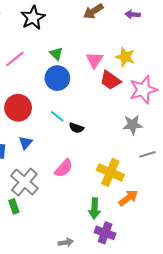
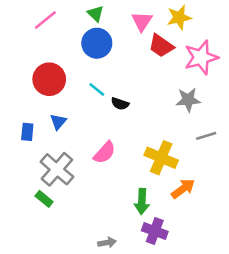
yellow star: (125, 57) -> (179, 17), turned -30
green rectangle: (14, 206) -> (44, 199), turned -32

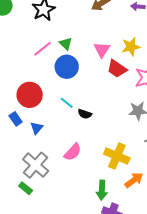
pink line: (45, 20) -> (43, 49), moved
blue rectangle: (27, 132) -> (16, 119), moved, turned -40

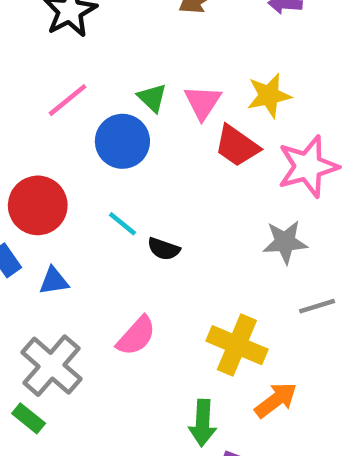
green triangle: (66, 44) -> (152, 98), moved
blue triangle: (37, 128) -> (54, 281), turned 40

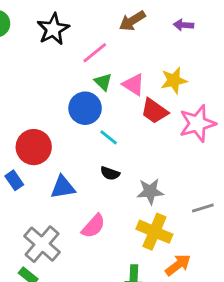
pink line: (68, 100) -> (95, 53), moved
pink triangle: (203, 102) -> (134, 85), turned -30
cyan line: (122, 224) -> (109, 137), moved
gray star: (285, 242) -> (150, 191), moved
blue triangle: (54, 281) -> (63, 187), moved, size x1.4

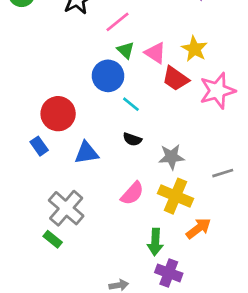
yellow star: (174, 80) -> (194, 49), turned -30
pink semicircle: (93, 226) -> (132, 193), moved

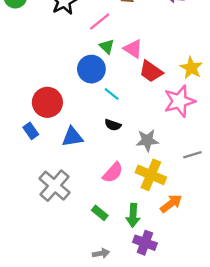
yellow star: (194, 49) -> (191, 68), moved
pink star: (217, 91) -> (179, 101), moved
green rectangle: (53, 239) -> (100, 213), moved

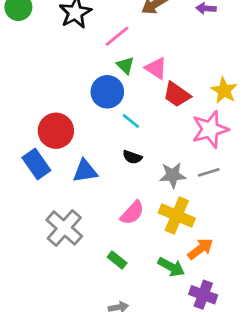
blue rectangle: (31, 131) -> (36, 164), size x1.5
gray line: (192, 155) -> (209, 172), moved
green arrow: (133, 215) -> (171, 267), moved, turned -65
purple cross: (145, 243) -> (203, 295), moved

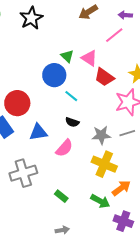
pink line: (117, 36) -> (114, 35), moved
pink semicircle: (132, 213) -> (64, 148), moved
gray cross: (64, 228) -> (23, 173), turned 32

